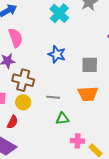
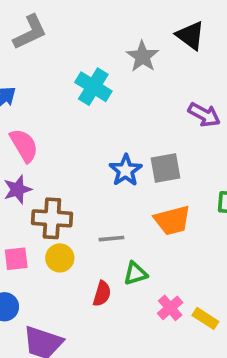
blue star: (57, 54) -> (126, 170), moved, turned 30
red semicircle: (12, 122) -> (102, 294), moved
pink cross: (78, 141) -> (170, 308), turned -32

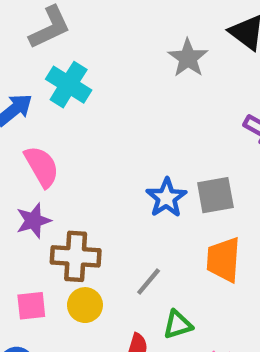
cyan cross: (93, 87) -> (69, 85), moved
orange trapezoid: (172, 220) -> (223, 260), turned 108
gray line: (111, 239) -> (149, 281), turned -45

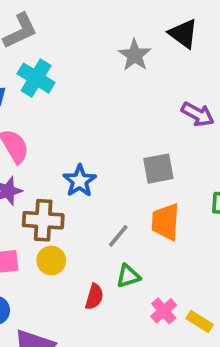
blue star: (166, 198) -> (80, 181), moved
gray line: (149, 281) -> (118, 236), moved

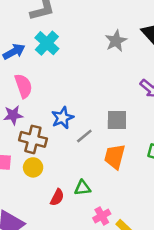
gray line: (118, 236) -> (84, 136), moved

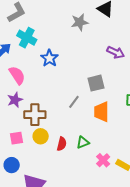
gray star: (116, 41) -> (80, 22), turned 30
blue star: (62, 118) -> (49, 58), moved
red semicircle: (57, 197) -> (62, 144), moved

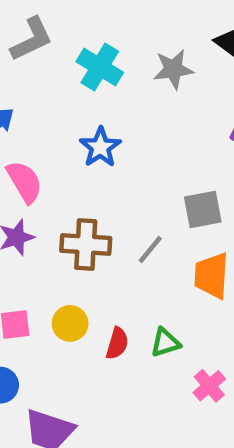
cyan cross: (27, 38) -> (100, 67), moved
brown cross: (35, 115) -> (86, 244), moved

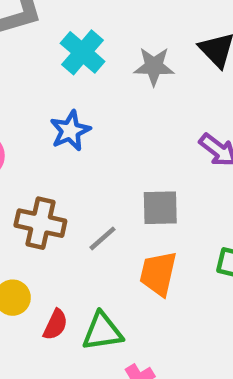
green triangle: (165, 343) -> (102, 332), size x1.4

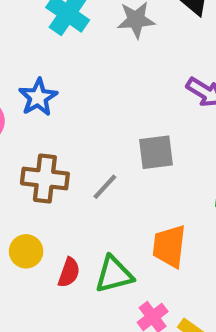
blue star: (70, 131) -> (38, 97), moved
orange trapezoid: (158, 274) -> (169, 246), moved

